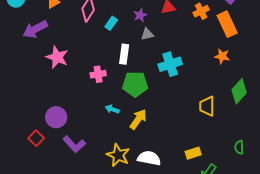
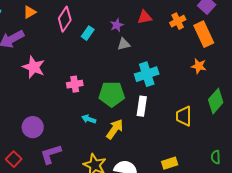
white rectangle: (124, 54) -> (142, 106), moved
red square: (36, 138) -> (14, 159), moved
purple L-shape: (74, 144) -> (51, 154), turned 115

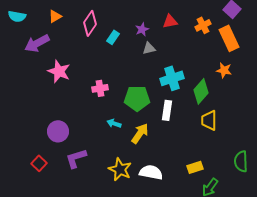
green diamond: (216, 101) -> (201, 91), moved
green semicircle: (216, 157) -> (241, 161), size x1.5

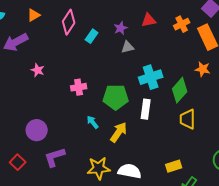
pink star: (59, 71) -> (38, 70), size x0.6
cyan arrow: (114, 123) -> (93, 122), turned 32
yellow star: (120, 169) -> (99, 168), turned -30

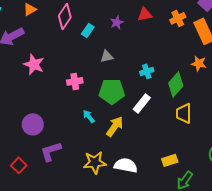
gray triangle: (128, 47) -> (107, 56), moved
pink star: (38, 70) -> (34, 64), size x1.5
cyan cross: (151, 77) -> (147, 71), size x0.6
white rectangle: (146, 109) -> (142, 103), turned 30
red square: (18, 162) -> (19, 165), moved

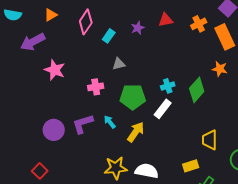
gray triangle: (107, 56) -> (119, 64), moved
cyan cross: (147, 71) -> (168, 86), moved
yellow trapezoid: (184, 113) -> (210, 140), moved
purple L-shape: (51, 151) -> (83, 124), moved

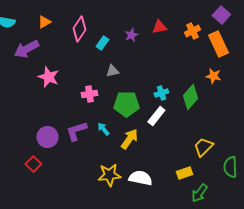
yellow trapezoid: (210, 140) -> (203, 147), turned 45
red square: (40, 171) -> (33, 164), moved

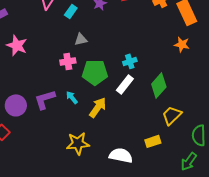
pink cross: (89, 94) -> (68, 61), moved
green diamond: (190, 97) -> (159, 85), moved
white semicircle: (140, 178) -> (121, 155), moved
green arrow: (199, 193) -> (189, 161), moved

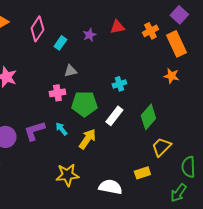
cyan cross: (130, 61) -> (119, 84), moved

